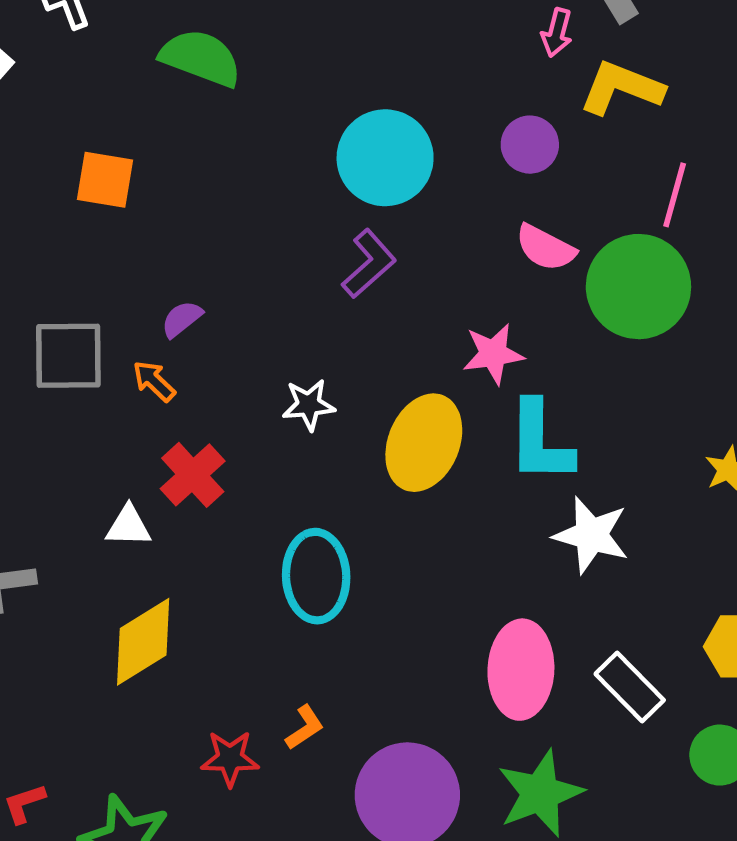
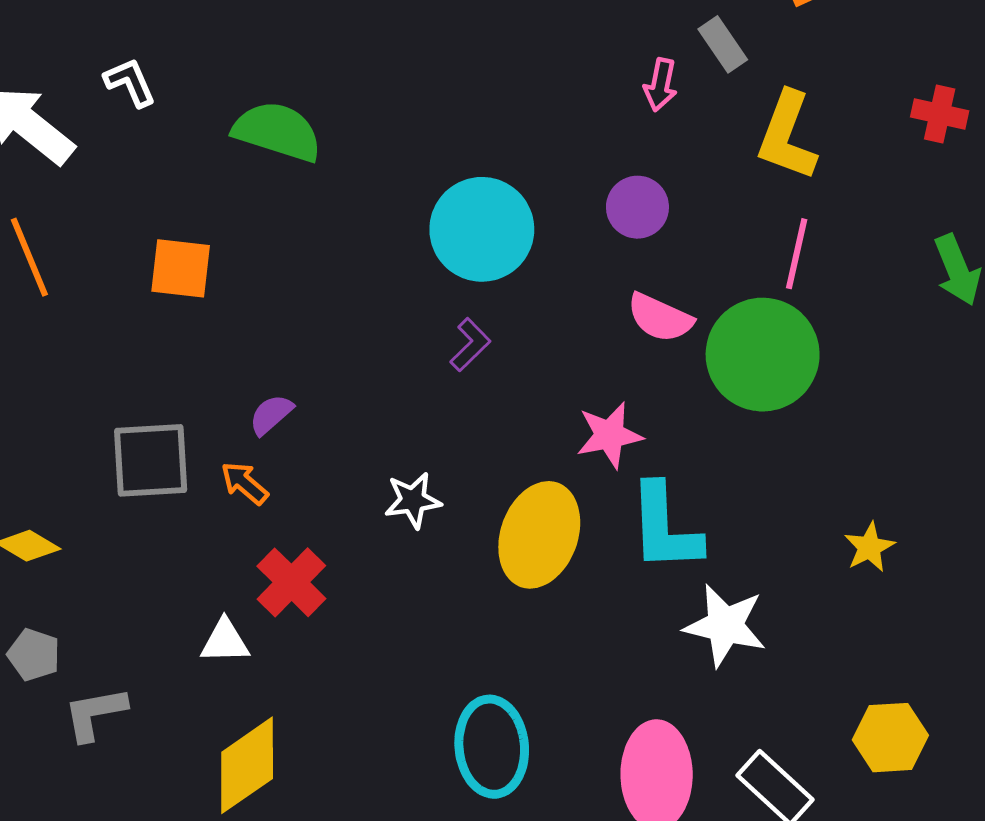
yellow L-shape: (622, 88) -> (787, 136), moved, turned -88
purple L-shape: (369, 264) -> (470, 345), size x0.7
cyan ellipse: (316, 576) -> (492, 747), moved

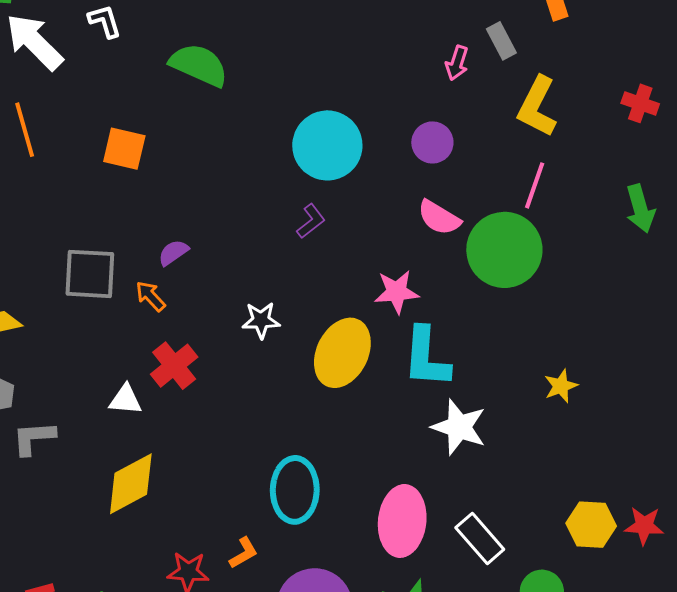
yellow hexagon: (890, 738) -> (591, 525), moved

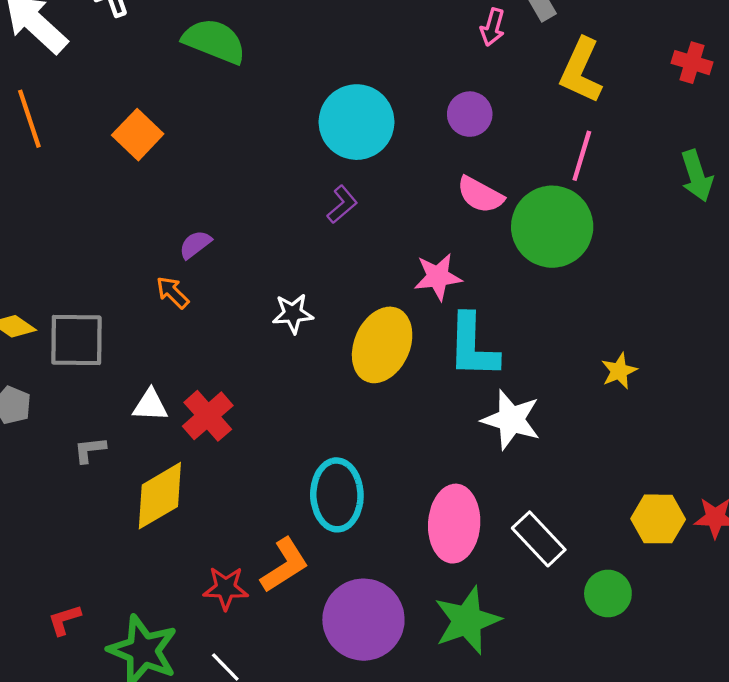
orange square: (124, 149) -> (138, 135), turned 33
gray square: (90, 274) -> (76, 340), moved
red cross: (174, 366) -> (208, 416), moved
gray L-shape: (34, 438) -> (90, 450), moved, size x0.7
orange L-shape: (244, 553) -> (285, 565), size x1.6

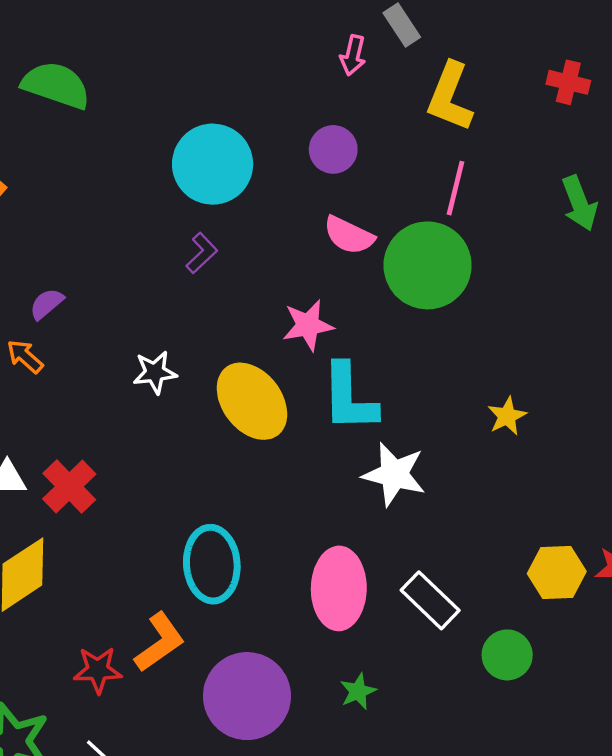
yellow ellipse: (382, 345) -> (252, 401), turned -58
green star: (467, 620) -> (358, 691), size x0.5

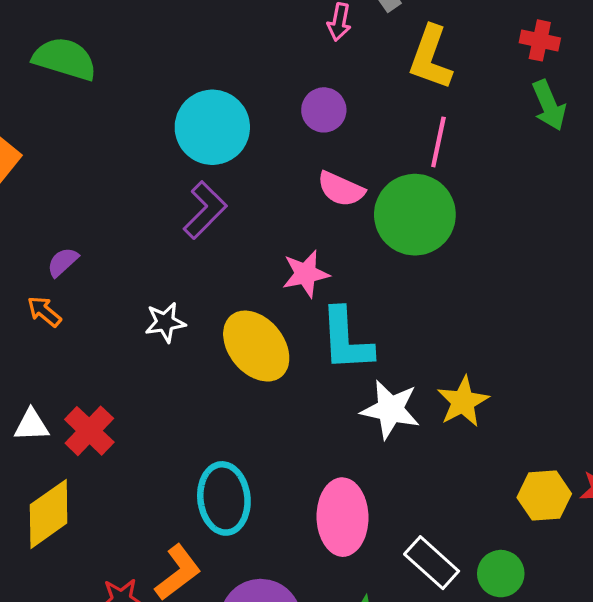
green arrow: (579, 203) -> (549, 105), moved
purple L-shape: (202, 253) -> (205, 210), size x1.5
yellow star: (507, 416) -> (463, 402), moved, size x1.4
white rectangle: (430, 600) -> (432, 563), moved

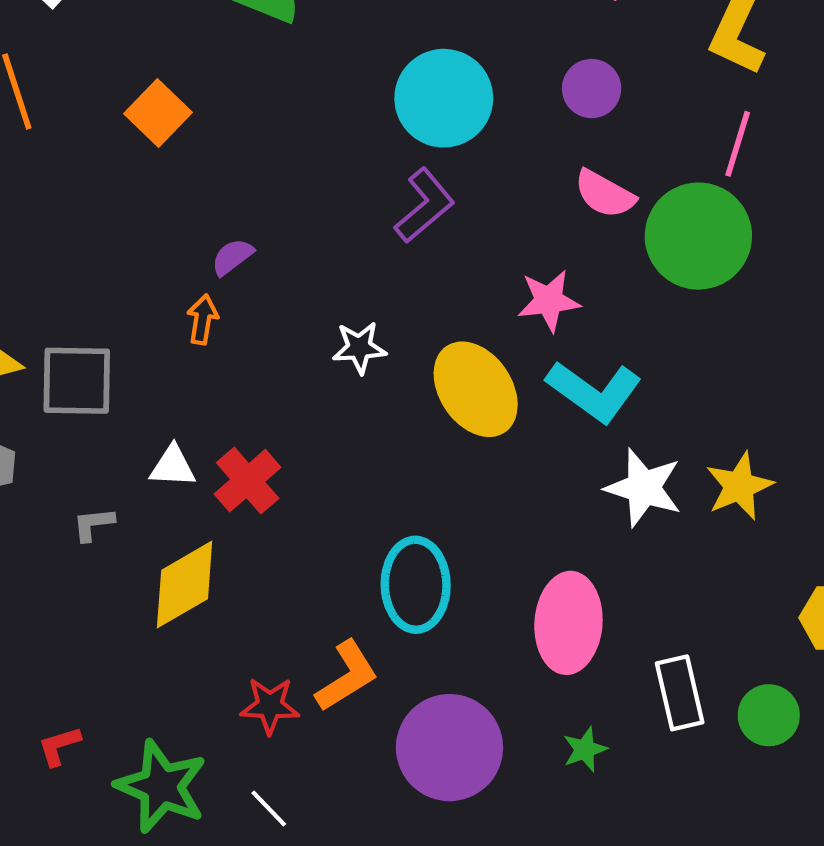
orange arrow: (44, 311) -> (202, 319), turned 54
cyan L-shape: (346, 340) -> (594, 391), turned -56
white rectangle: (432, 563) -> (680, 693), turned 30

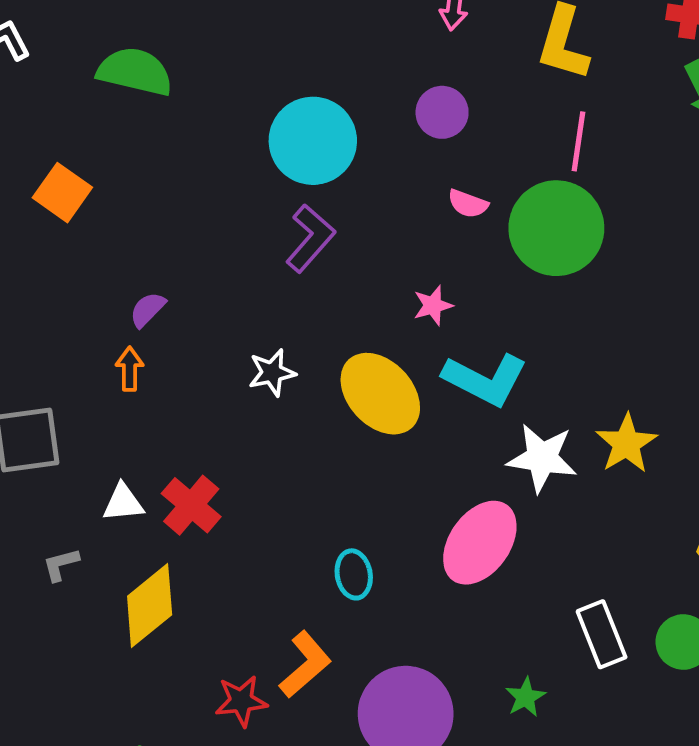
pink semicircle: (605, 194) -> (468, 204), size x0.7
pink star: (549, 301) -> (433, 305), size x0.7
cyan ellipse: (416, 585) -> (354, 574), size x0.6
pink ellipse: (568, 623) -> (480, 543), moved, turned 40

